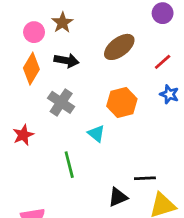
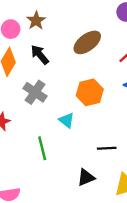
black arrow: (66, 61) -> (40, 55), turned -140
black line: (145, 178) -> (107, 148), moved

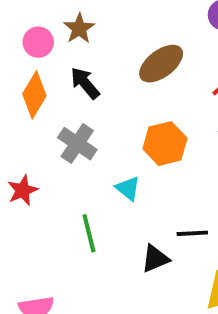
black triangle: (86, 177) -> (155, 259), moved

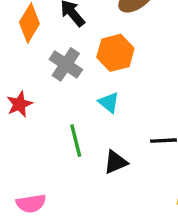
orange hexagon: (165, 144) -> (115, 53), moved
black triangle: (155, 259) -> (115, 162), moved

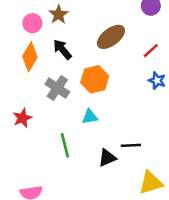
cyan triangle: (109, 103) -> (90, 117), turned -49
black triangle: (115, 162) -> (107, 158), moved

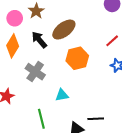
brown ellipse: (111, 37) -> (64, 30), moved
orange hexagon: (95, 79) -> (77, 58), moved

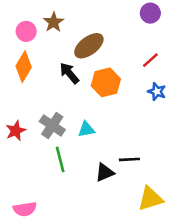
black arrow: (39, 40) -> (69, 73), moved
gray cross: (35, 72) -> (52, 125), moved

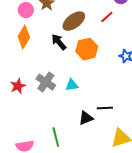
red line: (150, 60) -> (107, 17), moved
green line: (60, 159) -> (56, 137), moved

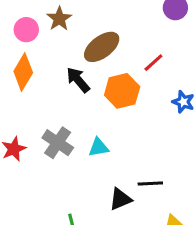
red line: (107, 17) -> (153, 63), moved

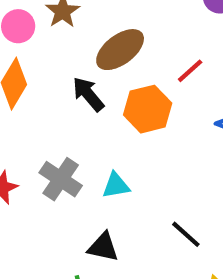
black line: (150, 183) -> (186, 234), turned 45
black triangle: (120, 199) -> (103, 247), moved, turned 35

